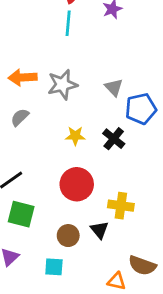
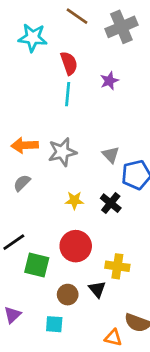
green square: (21, 214) -> (37, 265), moved

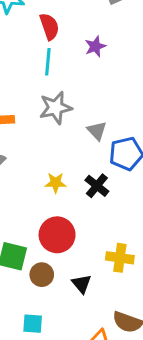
gray star: (62, 152) -> (56, 108), moved
yellow cross: (117, 266) -> (120, 258), moved
brown circle: (68, 295) -> (42, 275), moved

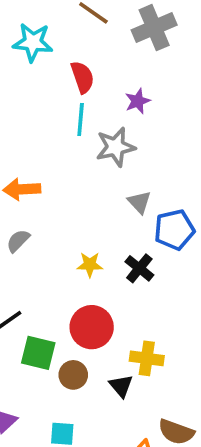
gray star: (56, 108) -> (116, 147), moved
yellow cross: (120, 258) -> (147, 358), moved

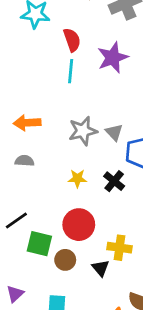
purple star: (138, 101) -> (113, 58), size x1.6
gray star: (116, 147) -> (83, 131), moved
gray semicircle: (18, 241) -> (24, 161), turned 48

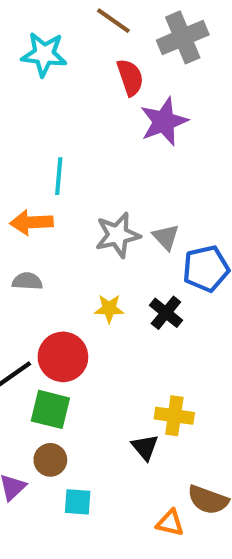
red semicircle: (72, 40) -> (130, 77), moved
cyan line: (71, 71) -> (59, 176), moved
red circle: (79, 225) -> (63, 357), moved
brown circle: (65, 260) -> (50, 460), moved

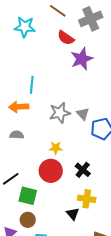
red semicircle: (130, 77) -> (66, 38), turned 144
black cross: (166, 313) -> (83, 170), moved
red circle: (63, 357) -> (51, 171), moved

